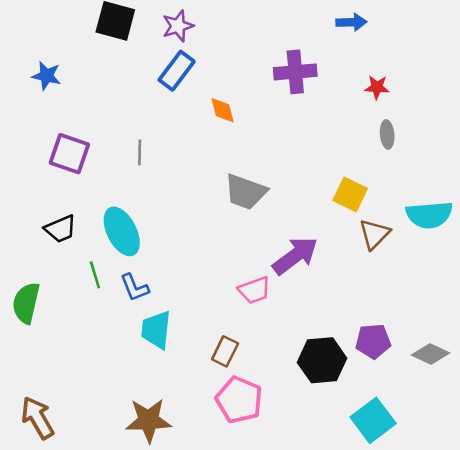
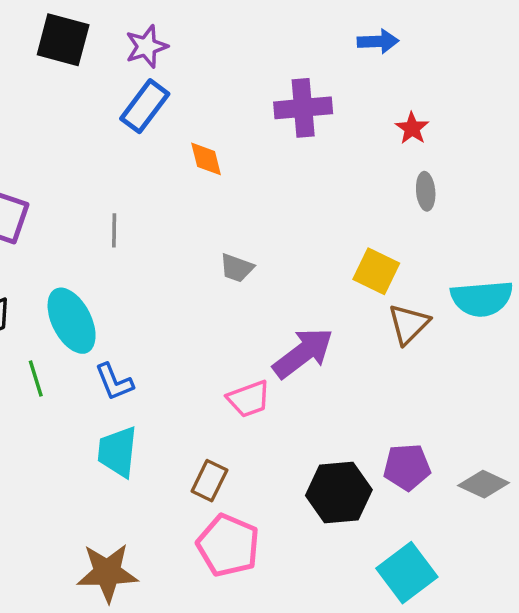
red star: (377, 87) -> (412, 128), turned 30
gray line: (140, 152) -> (114, 230), moved
gray trapezoid: (246, 192) -> (237, 268), size x0.6
blue L-shape: (134, 288) -> (114, 382), moved

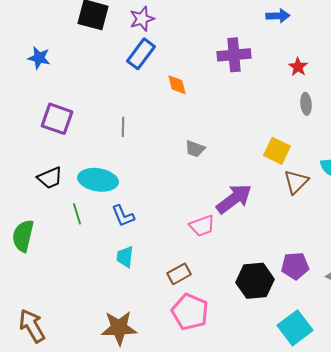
cyan ellipse: (72, 321) -> (98, 180), turned -54
cyan trapezoid: (118, 452) -> (125, 257), size x0.7
brown rectangle: (209, 481) -> (179, 274), turned 35

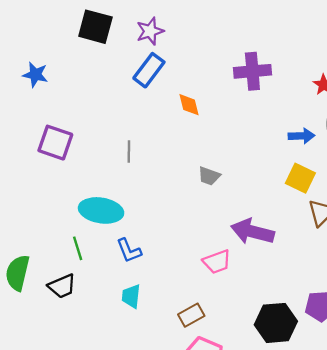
blue arrow: (278, 16) -> (301, 136), moved
black trapezoid: (50, 178) -> (62, 286), moved
purple arrow: (234, 199) -> (252, 232), turned -129

